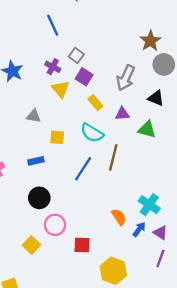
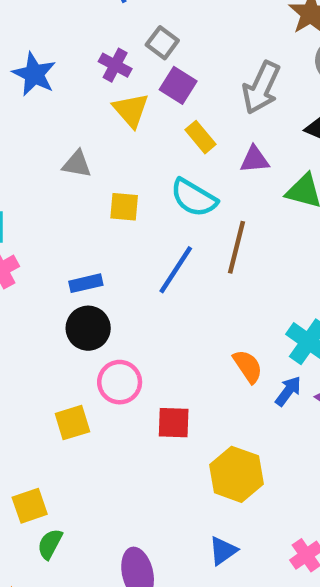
blue rectangle: (36, 161) -> (86, 283), moved
yellow square: (31, 245) -> (72, 423), turned 30

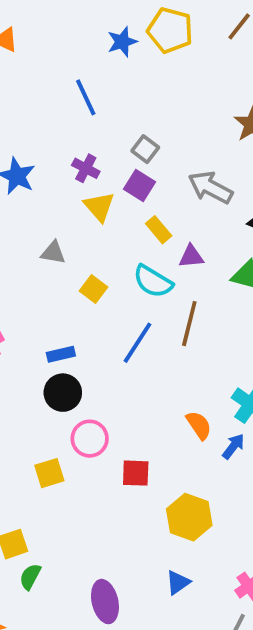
gray square: (162, 43) -> (145, 149), moved
gray arrow: (261, 88) -> (210, 187), turned 93
purple triangle: (254, 160) -> (191, 256), moved
yellow square: (124, 207) -> (93, 289), turned 32

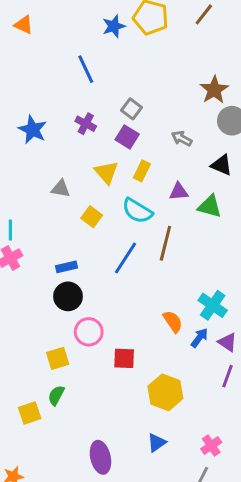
gray arrow: (210, 187) -> (182, 138), size x0.6
yellow triangle: (99, 207) -> (106, 172), moved
yellow rectangle: (159, 230) -> (142, 171), turned 66
purple triangle: (191, 256) -> (179, 192), moved
green semicircle: (30, 577) -> (56, 395), moved

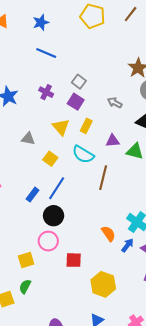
blue star: (114, 26) -> (41, 22), moved
blue line: (86, 69) -> (46, 53), turned -42
blue line: (126, 258) -> (57, 188), moved
blue rectangle: (67, 267) -> (32, 195), turned -40
black circle: (68, 296) -> (54, 216), moved

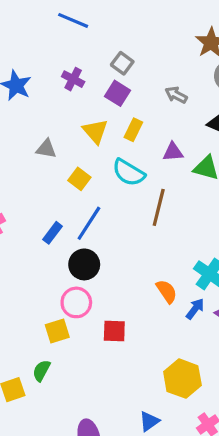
yellow square: (26, 260) -> (57, 331), moved
yellow hexagon: (103, 284) -> (182, 379), moved

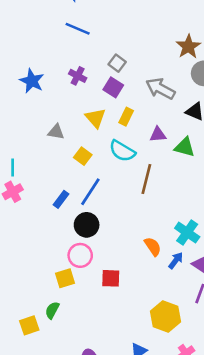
gray arrow: (176, 95) -> (160, 89), size x1.6

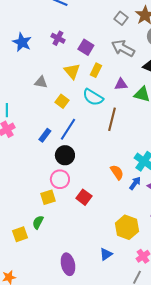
gray square: (117, 63) -> (121, 18), moved
red square: (111, 278) -> (84, 197), turned 35

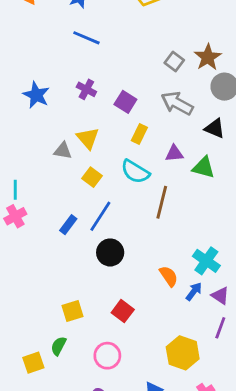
yellow triangle: (72, 71) -> (88, 138), moved
black circle: (65, 155) -> (110, 252), moved
pink circle: (60, 179) -> (107, 356), moved

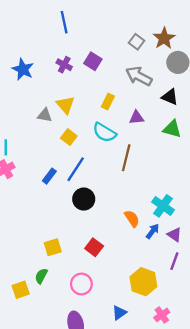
blue line: (86, 38) -> (64, 22), turned 55
purple square: (125, 102) -> (93, 61), moved
green triangle: (204, 167) -> (172, 129), moved

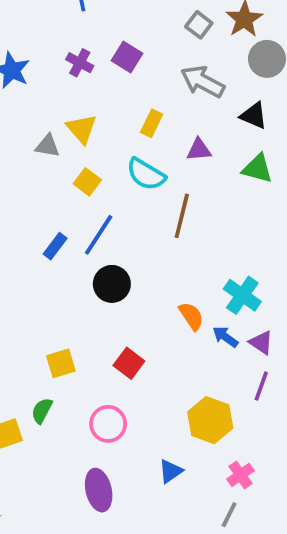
blue arrow: (153, 231) -> (225, 337), turned -91

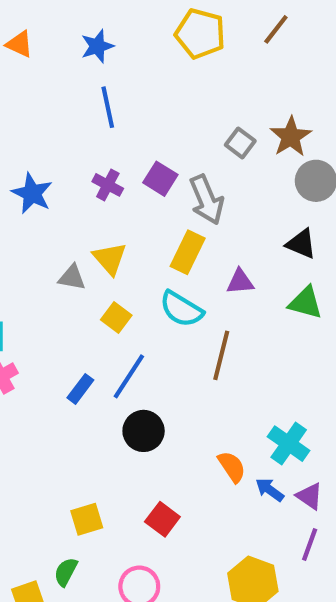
gray arrow: (203, 82) -> (207, 200), moved, turned -141
yellow rectangle: (152, 123) -> (188, 252), size x1.4

